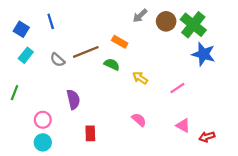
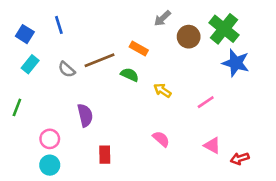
brown circle: (166, 21) -> (189, 37), moved

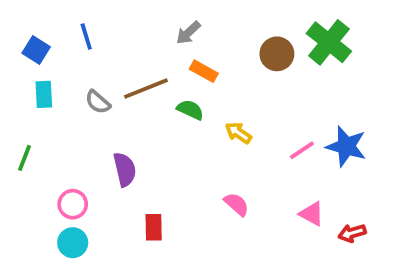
gray arrow: (162, 18) -> (188, 33), moved
blue star: (236, 63) -> (346, 146), moved
cyan rectangle: (30, 64) -> (44, 94), turned -42

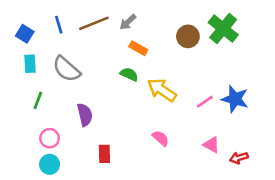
brown line: (146, 89) -> (94, 23), moved
gray semicircle: (98, 102) -> (67, 69), size x1.6
yellow arrow: (238, 133) -> (162, 90), size x1.6
green line: (25, 158) -> (38, 100), moved

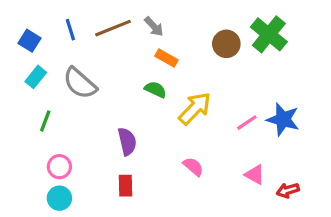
gray arrow: (128, 22) -> (154, 27), turned -90
cyan rectangle: (30, 64) -> (36, 77), turned 42
yellow arrow: (162, 90) -> (195, 108), turned 100
purple semicircle: (85, 115) -> (127, 141), moved

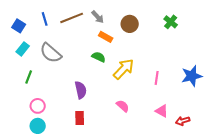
green cross: (269, 34) -> (171, 22), size x0.6
brown circle: (226, 44) -> (130, 24), moved
blue star: (283, 119) -> (192, 76), moved, turned -30
pink line: (247, 123) -> (157, 78), turned -48

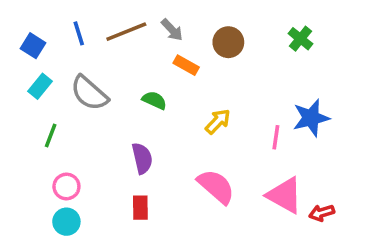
green semicircle: (99, 57) -> (154, 100), moved
yellow arrow: (124, 69) -> (218, 121), size x0.7
blue star: (192, 76) -> (311, 118), moved
pink semicircle: (123, 106) -> (216, 186), size x1.6
pink triangle: (162, 111) -> (285, 195), size x1.6

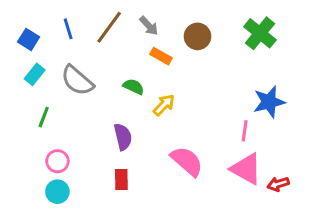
brown line: (126, 32) -> (109, 27), turned -32
green cross: (300, 39) -> (260, 33), size x1.5
yellow arrow: (218, 121) -> (164, 105), moved
pink line: (276, 137) -> (245, 131), moved

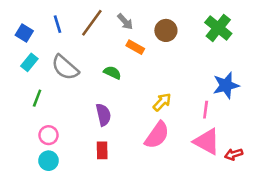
yellow arrow: (164, 105) -> (162, 102), moved
pink semicircle: (187, 161) -> (157, 135), turned 84

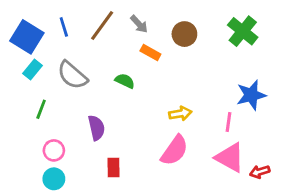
blue square: (24, 33) -> (27, 37), size x1.6
yellow arrow: (162, 102) -> (180, 114), turned 36
purple semicircle: (103, 115) -> (96, 128), moved

